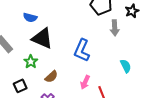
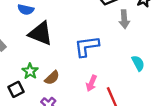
blue L-shape: (82, 50) -> (87, 46), turned 60
green star: (31, 62) -> (30, 71), moved

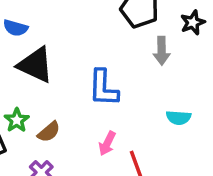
blue L-shape: (87, 46) -> (103, 88), turned -84
cyan semicircle: (138, 63) -> (179, 118), turned 119

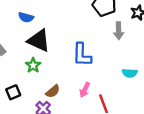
green star: (17, 120) -> (33, 65), moved
brown semicircle: (49, 132) -> (53, 91), moved

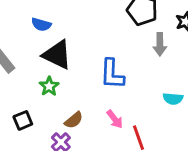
pink arrow: (85, 90) -> (115, 119), turned -64

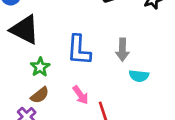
gray arrow: (160, 44) -> (122, 50), moved
green star: (49, 86) -> (40, 67), moved

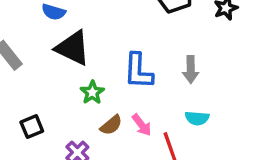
cyan semicircle: (139, 76) -> (197, 118), moved
brown semicircle: (40, 95) -> (111, 125), moved

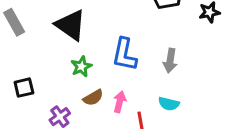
pink arrow: (142, 125) -> (120, 102), turned -138

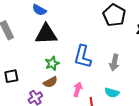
black triangle: (71, 25) -> (46, 34), turned -40
brown semicircle: (93, 98) -> (50, 82), moved

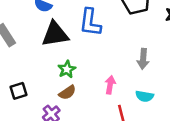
blue L-shape: (83, 57) -> (90, 22), moved
pink arrow: (78, 89) -> (110, 85), moved

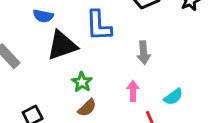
gray arrow: (143, 59) -> (144, 53), moved
cyan semicircle: (145, 96) -> (173, 97), turned -36

